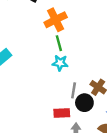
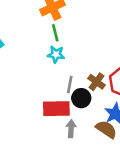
red rectangle: (62, 113) -> (56, 109), size x1.5

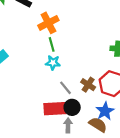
gray line: (70, 85) -> (66, 88), turned -48
black circle: (81, 98) -> (72, 107), moved

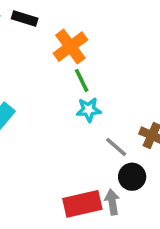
red rectangle: (55, 109) -> (82, 204), moved
gray arrow: (68, 125) -> (112, 202), moved

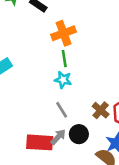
gray line: (116, 147) -> (62, 110), moved
gray arrow: (112, 202) -> (58, 137), moved, turned 35

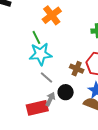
orange cross: (64, 33) -> (52, 15), moved
cyan star: (63, 80) -> (41, 54), size x1.6

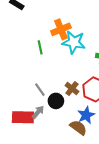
cyan star: (41, 54) -> (74, 42), moved
black circle: (66, 92) -> (56, 101), moved

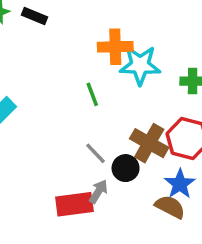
orange cross: (61, 29) -> (115, 47), turned 30
green line: (40, 47) -> (92, 94), moved
brown cross: (72, 89) -> (149, 143), size x1.5

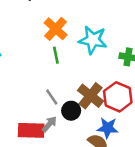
orange cross: (115, 47) -> (56, 29), moved, turned 35
blue star: (180, 184) -> (108, 128), turned 30

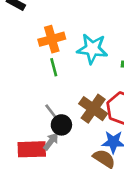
orange cross: (56, 29) -> (52, 39), turned 35
black circle: (71, 111) -> (61, 125), moved

